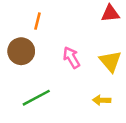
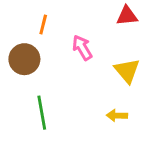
pink arrow: (71, 57) -> (82, 48), moved
green line: (36, 98) -> (42, 113), turned -72

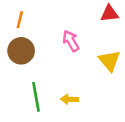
orange line: (43, 24) -> (20, 20), moved
yellow arrow: (117, 116) -> (70, 99), moved

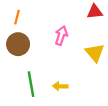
pink arrow: (71, 41) -> (61, 36), turned 48

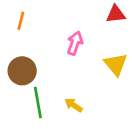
brown circle: (18, 44) -> (22, 71), moved
yellow arrow: (60, 86) -> (74, 105), turned 32

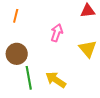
yellow arrow: (74, 105) -> (56, 80), size x1.5

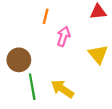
orange line: (16, 16) -> (46, 16), moved

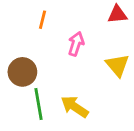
orange line: (46, 16) -> (43, 20), moved

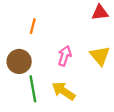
orange line: (43, 20) -> (33, 26), moved
pink arrow: (76, 44) -> (65, 56), moved

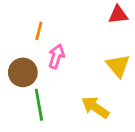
pink arrow: (65, 56) -> (56, 56), moved
yellow arrow: (63, 91) -> (95, 107), moved

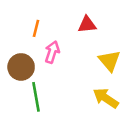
red triangle: (118, 15) -> (87, 25), moved
yellow arrow: (95, 107) -> (106, 98), moved

